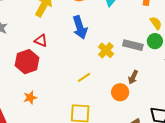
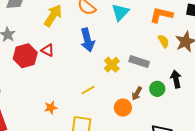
green circle: (155, 41) -> (157, 89), moved
red hexagon: (27, 62) -> (25, 56), moved
orange star: (30, 98) -> (51, 108), moved

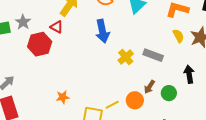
red triangle: (48, 50) -> (57, 27), moved
green circle: (157, 89) -> (169, 93), moved
yellow line: (88, 90) -> (112, 105), moved

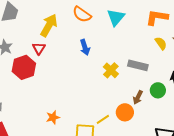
red triangle: (57, 27) -> (39, 48), turned 40
blue arrow: (102, 31) -> (85, 47), size x0.7
green circle: (169, 93) -> (158, 90), moved

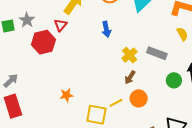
brown arrow: (138, 97) -> (130, 77), moved

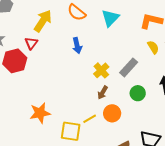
gray rectangle: (157, 53) -> (129, 67), turned -66
green circle: (174, 80) -> (138, 93), moved
orange star: (67, 95) -> (40, 113), size x1.5

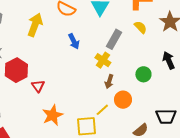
red triangle: (31, 43) -> (38, 86), moved
yellow semicircle: (153, 47) -> (140, 27), moved
gray rectangle: (129, 67) -> (114, 39), moved

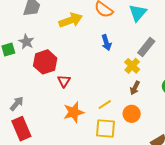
yellow arrow: (35, 25) -> (71, 20), turned 40
orange circle: (123, 100) -> (132, 114), moved
yellow line: (102, 110) -> (105, 105), moved

